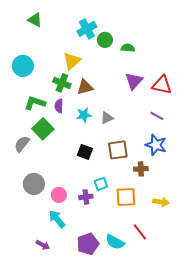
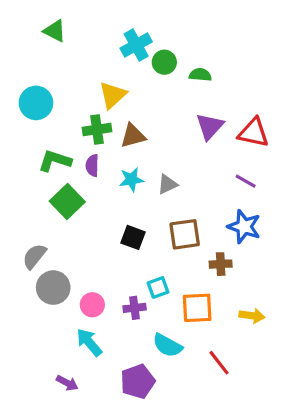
green cross: (62, 83) -> (97, 129), turned -30
gray semicircle: (22, 144) -> (34, 256), moved
cyan semicircle: (115, 242) -> (167, 345), moved

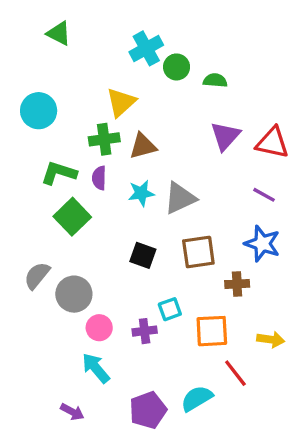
gray triangle: (167, 184) -> (180, 198), size x1.5
gray circle: (53, 288) -> (74, 294), moved
cyan semicircle: (167, 345) -> (197, 398), moved, turned 120
red line: (219, 363) -> (235, 373), moved

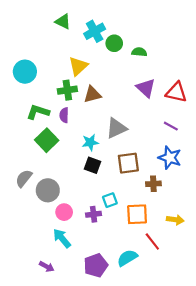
green triangle: (59, 33) -> (63, 21), moved
purple triangle: (225, 136) -> (146, 88), turned -30
cyan star: (141, 193) -> (90, 142), moved

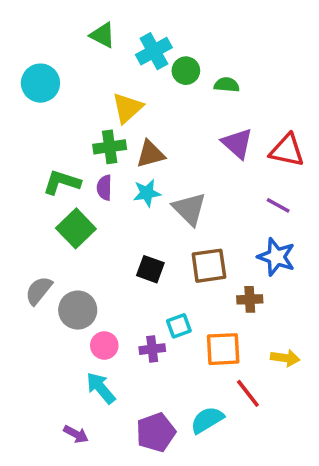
cyan circle: (25, 72) -> (40, 83), moved
gray triangle: (116, 128) -> (189, 209), turned -50
cyan star: (90, 142) -> (147, 193), moved

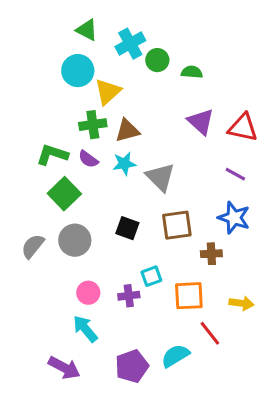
cyan circle: (40, 83) -> (78, 71), moved
purple semicircle: (104, 188) -> (88, 159), turned -55
gray circle: (78, 310) -> (75, 240), moved
purple arrow: (76, 434) -> (64, 368), size x1.5

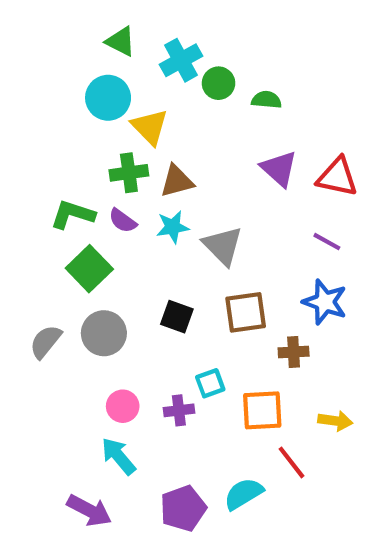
yellow triangle: (108, 92) -> (150, 127), turned -32

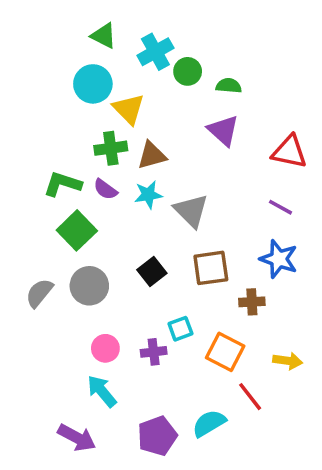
purple triangle: (279, 169) -> (223, 130), moved
black square: (177, 317) -> (152, 271), turned 32
orange square: (262, 410) -> (225, 352), turned 30

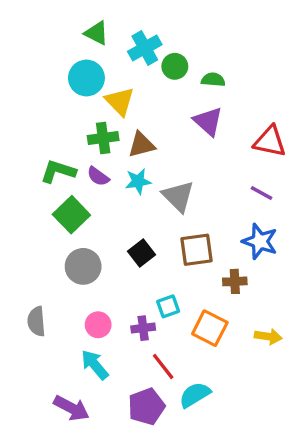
gray semicircle: (39, 293) -> (36, 321), moved, turned -44
red line: (250, 397) -> (163, 366), moved

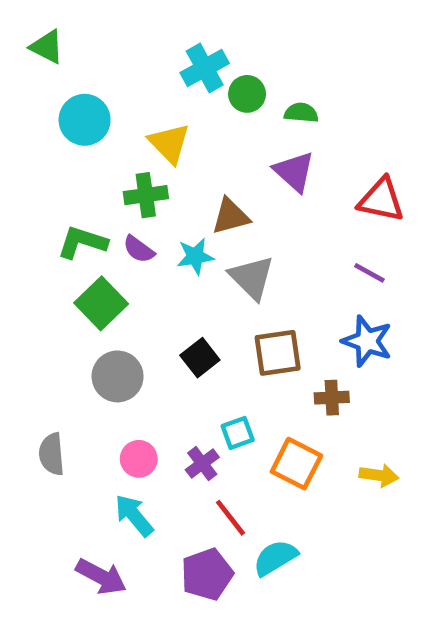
green triangle: (96, 33) -> (47, 47), moved
cyan circle: (86, 78) -> (85, 120), moved
brown triangle: (141, 145) -> (231, 216), moved
purple cross: (143, 328) -> (202, 464), turned -30

